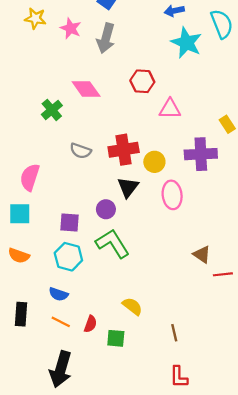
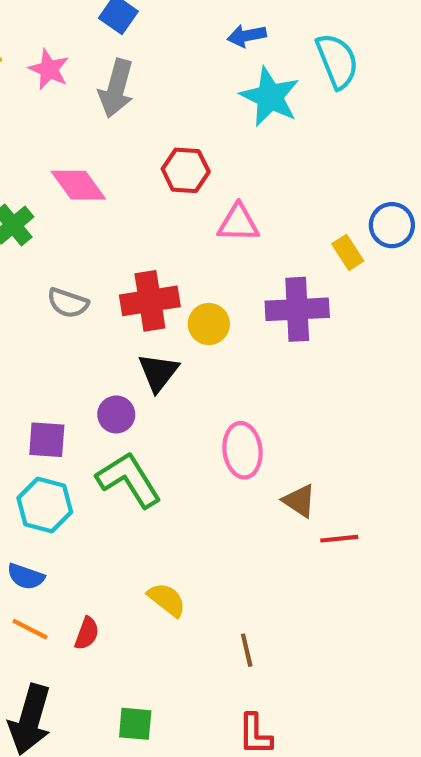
pink ellipse: (172, 195) -> (243, 450), moved
green square: (116, 338) -> (135, 724), moved

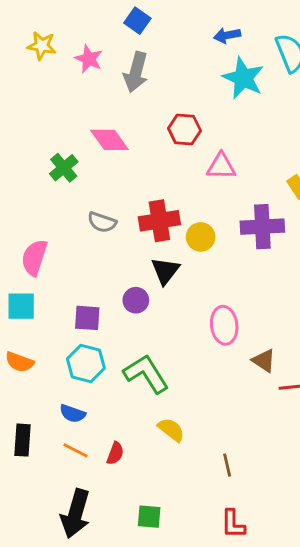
green L-shape: (129, 480) -> (146, 374), moved

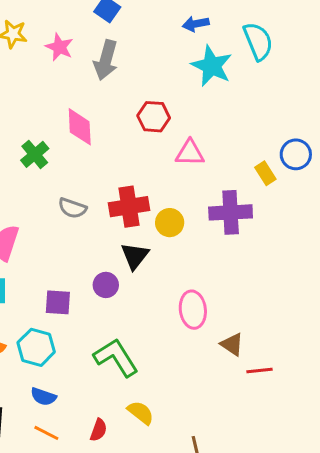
pink diamond: (109, 140) -> (80, 127), turned 33
cyan hexagon: (86, 364) -> (36, 347), moved
red semicircle: (115, 453) -> (99, 430), moved

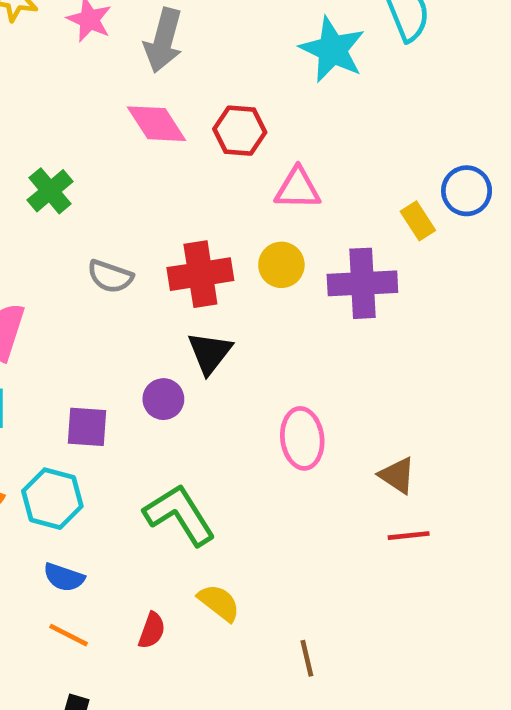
pink diamond: (80, 127) -> (156, 124), moved, turned -30
yellow circle: (170, 223) -> (281, 265), moved
brown triangle: (232, 344) -> (397, 475), moved

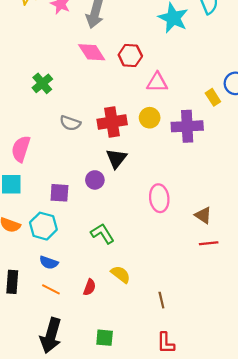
green L-shape: (180, 515) -> (102, 234), size x0.7

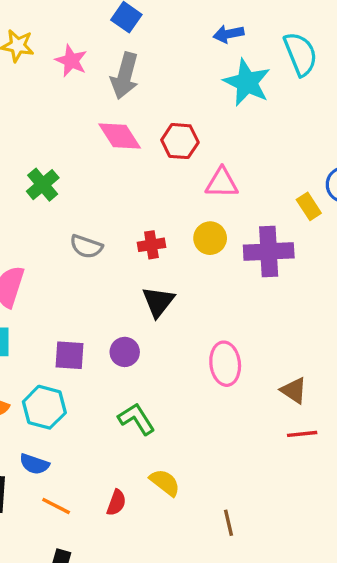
red cross: (112, 122) -> (151, 245), size x0.6
purple circle: (95, 180) -> (125, 352), moved
blue semicircle: (49, 263) -> (34, 464), moved

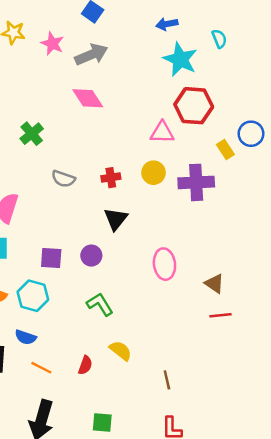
cyan semicircle: (300, 54) -> (219, 39), size x0.6
gray arrow: (125, 76) -> (91, 54), turned -128
red hexagon: (180, 141) -> (194, 106), moved, size x1.4

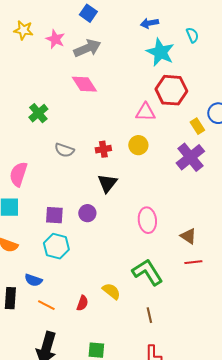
purple cross: (196, 182) -> (190, 157), moved, turned -36
cyan hexagon: (33, 296) -> (56, 246), moved
green L-shape: (100, 304) -> (147, 272), moved, size x1.4

